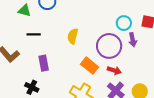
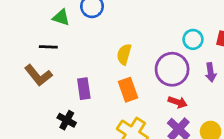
black line: (34, 34) -> (48, 47), moved
purple arrow: (133, 40) -> (211, 72), moved
orange rectangle: (90, 66) -> (128, 90), moved, turned 30

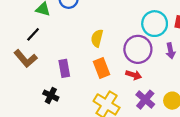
cyan circle: (193, 39) -> (155, 24), size x1.5
black line: (48, 47) -> (33, 34), turned -48
red arrow: (178, 102) -> (134, 75), moved

